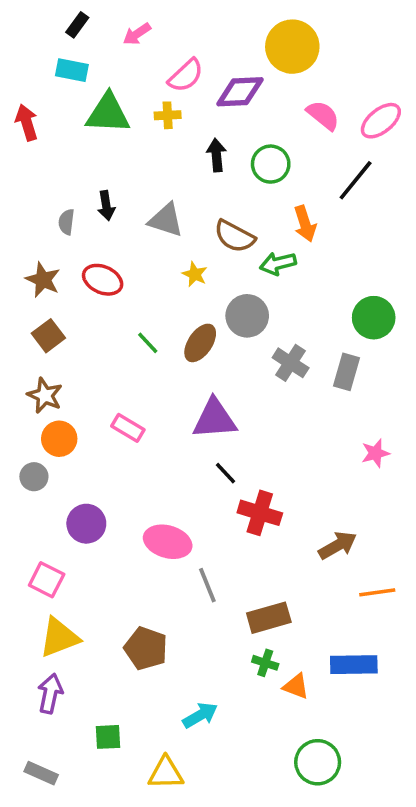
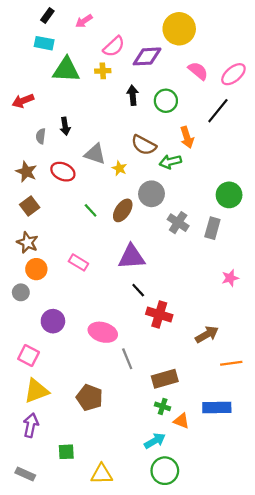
red arrow: (27, 122) -> (23, 101), moved, turned -95
gray triangle: (166, 220) -> (95, 154), moved
cyan arrow: (200, 715) -> (155, 441), moved
green circle: (318, 762) -> (165, 471), moved

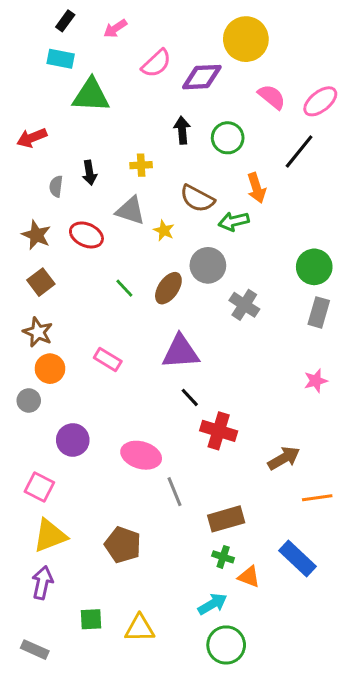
yellow cross: (103, 71) -> (141, 165), moved
gray rectangle: (212, 228) -> (319, 312), moved
blue rectangle: (217, 408) -> (297, 558), turned 44
yellow triangle: (102, 474) -> (140, 628), moved

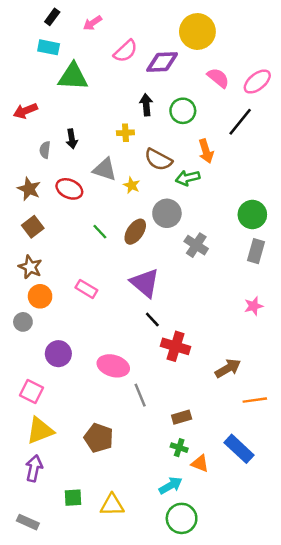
yellow cross: (141, 165) -> (125, 133), moved
purple triangle: (181, 352) -> (145, 283), turned 44
brown rectangle: (226, 519) -> (182, 417), size x0.7

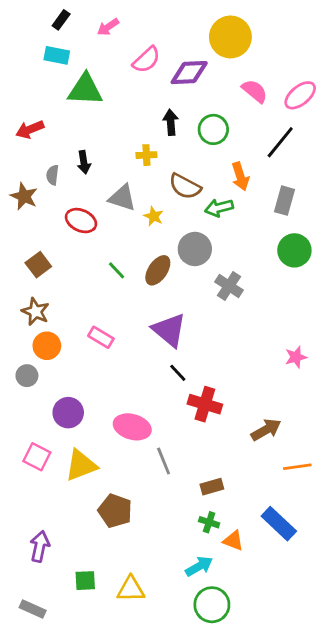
brown star: (29, 189) -> (24, 196), moved
gray rectangle: (256, 251) -> (284, 201), moved
yellow triangle: (40, 431) -> (81, 465), moved

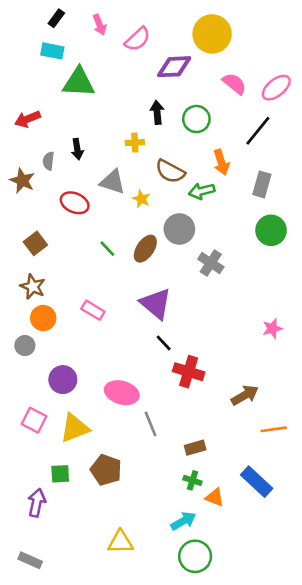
pink arrow: (108, 27) -> (100, 25), turned -78
pink semicircle: (146, 60) -> (137, 39), moved
green square: (85, 581) -> (60, 474), moved

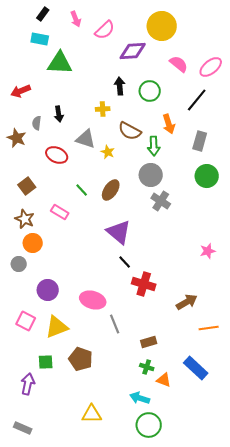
green arrow: (202, 191) -> (154, 146), turned -78
gray circle: (179, 229) -> (151, 175), moved
pink rectangle: (93, 310) -> (60, 212), moved
cyan arrow: (183, 521) -> (140, 398), turned -132

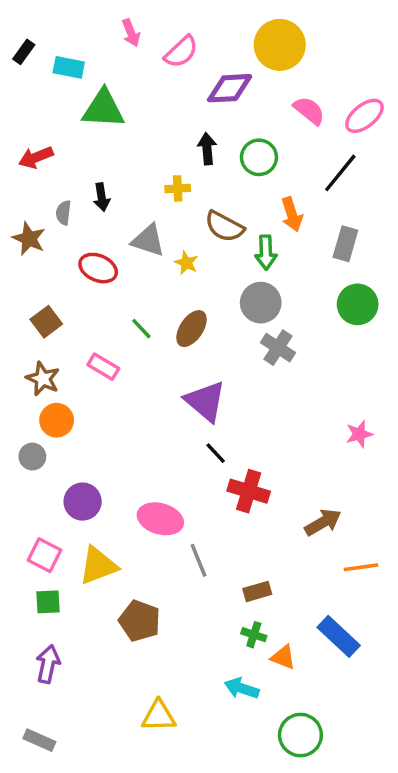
black rectangle: (43, 14) -> (24, 52), moved
green square: (46, 362) -> (48, 602), moved
green circle: (149, 425) -> (300, 735), moved

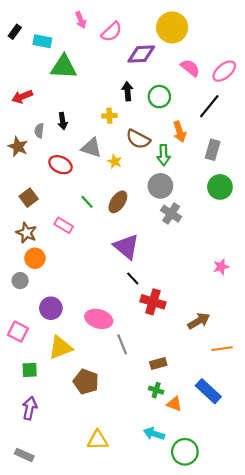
pink square: (44, 555) -> (18, 332), moved
cyan arrow: (242, 688) -> (154, 434), moved

